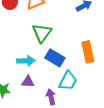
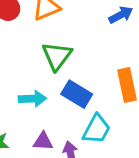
purple triangle: (28, 82) -> (43, 141), moved

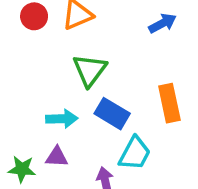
purple triangle: (43, 141) -> (57, 157), moved

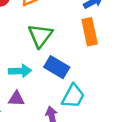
orange rectangle: (169, 103) -> (90, 32), moved

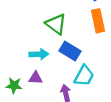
green triangle: (40, 36) -> (56, 24), turned -30

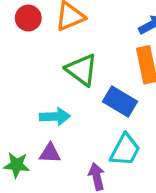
blue rectangle: (70, 51) -> (120, 101), moved

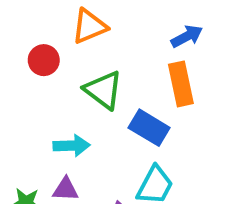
red circle: (28, 18) -> (44, 60), moved

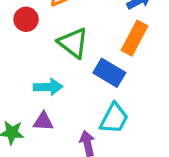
orange rectangle: (181, 84) -> (135, 38), turned 40

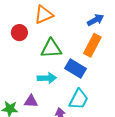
green triangle: (73, 43) -> (51, 48), turned -40
cyan arrow: (48, 87) -> (47, 78), moved

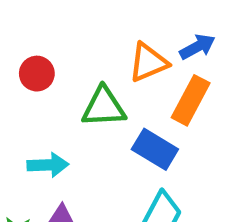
orange triangle: (44, 15) -> (148, 62), moved
cyan arrow: (47, 78) -> (48, 165), moved

